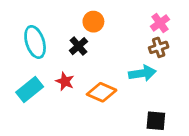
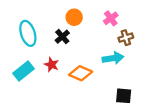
pink cross: (160, 23) -> (111, 18), moved

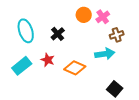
orange circle: (74, 17) -> (84, 15), moved
black square: (124, 96) -> (115, 89), turned 35

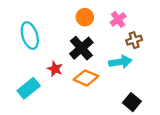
orange circle: (84, 15) -> (85, 17), moved
black cross: (58, 34) -> (81, 48), moved, size x1.5
cyan rectangle: (22, 66) -> (29, 88), moved

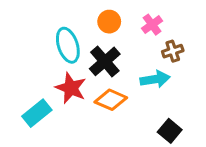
cyan ellipse: (30, 36) -> (68, 45), moved
red star: (55, 69) -> (71, 88), size x1.5

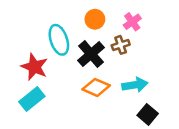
brown cross: (173, 51) -> (121, 45), moved
cyan arrow: (155, 79) -> (135, 85), moved
red star: (71, 88) -> (34, 67), moved

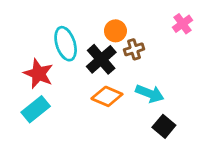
orange circle: (95, 19) -> (115, 31), moved
pink cross: (132, 22) -> (182, 24), moved
cyan arrow: (135, 85) -> (150, 94), turned 30

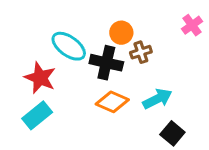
cyan ellipse: (66, 44) -> (69, 46), turned -36
black cross: (101, 59) -> (106, 63), turned -36
cyan arrow: (150, 94) -> (157, 99), turned -48

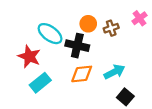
brown cross: (141, 52) -> (111, 28), moved
orange diamond: (112, 102) -> (82, 74), turned -30
cyan rectangle: (37, 115) -> (40, 83), moved

